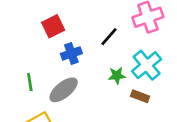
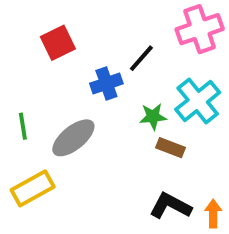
blue cross: (71, 53) -> (106, 83), moved
brown rectangle: (140, 96) -> (170, 148), moved

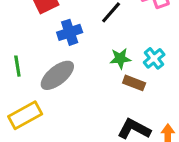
blue cross: (106, 83) -> (70, 32), moved
cyan cross: (198, 101) -> (154, 58), moved, size x0.6

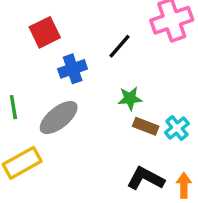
cyan cross: (154, 58) -> (177, 128), moved

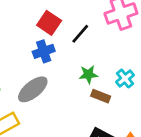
red square: (45, 32) -> (49, 23), moved, turned -30
cyan cross: (177, 128) -> (125, 78), moved

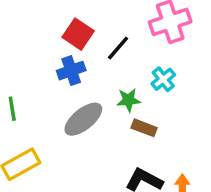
cyan cross: (125, 78) -> (163, 79), moved
gray ellipse: (33, 89) -> (83, 119), moved

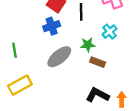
black line: (118, 48) -> (81, 12), turned -42

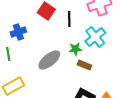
blue cross: (52, 26) -> (18, 32), moved
cyan cross: (110, 32) -> (95, 37), size x1.5

